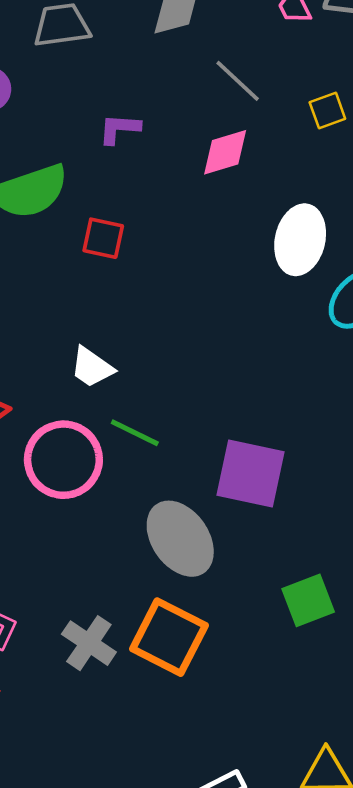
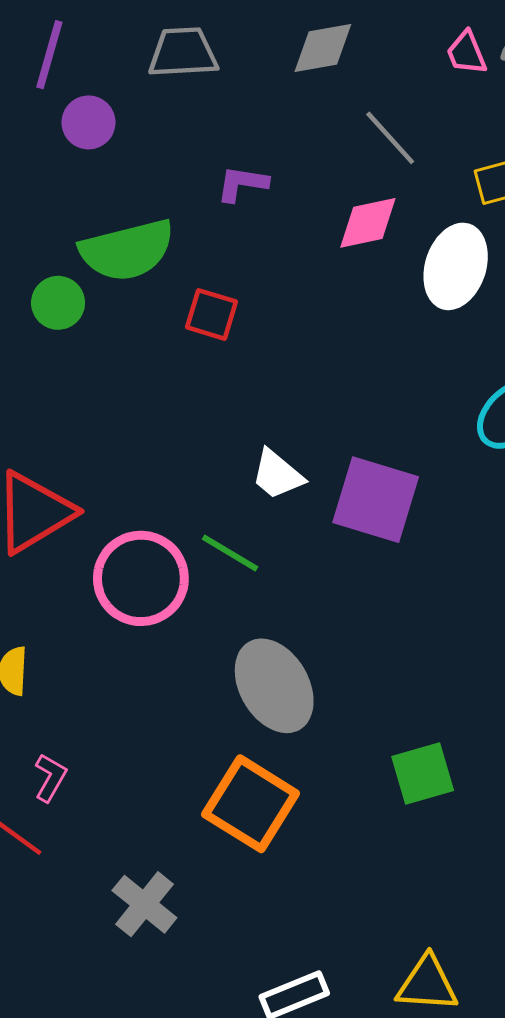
white ellipse: (300, 240) -> (456, 266), moved
white trapezoid: (92, 367) -> (277, 475), moved
purple square: (250, 474) -> (376, 500), moved
gray cross: (89, 643) -> (144, 904), moved

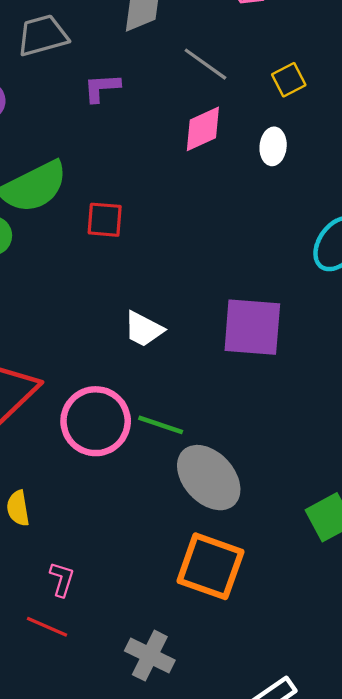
purple L-shape: (242, 184) -> (102, 88), moved
white ellipse: (456, 266) -> (273, 146), size x0.6
white trapezoid: (277, 475) -> (144, 329), moved
green line: (230, 553) -> (161, 425), moved

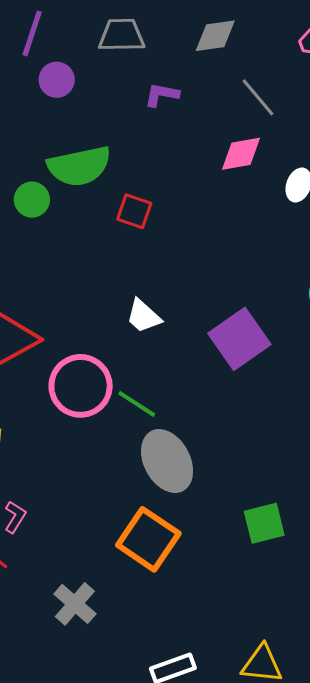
purple square: (252, 327) -> (239, 339), turned 36

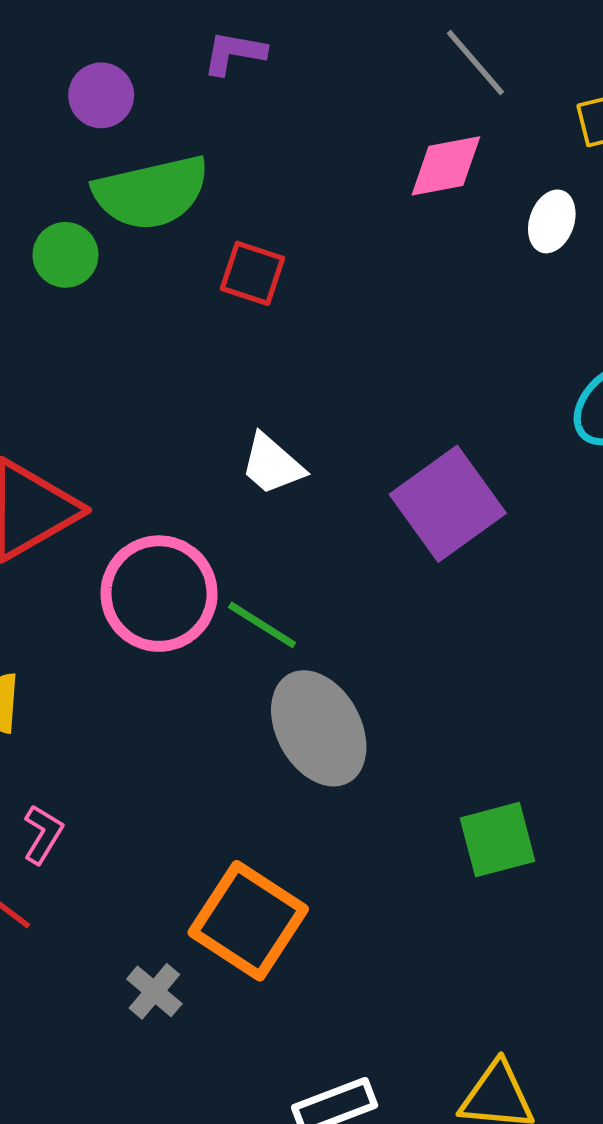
purple circle: (57, 80) -> (101, 95), moved
purple L-shape: (162, 95) -> (234, 53), moved
orange square: (148, 539) -> (248, 921), moved
gray cross: (75, 604) -> (154, 991), size x0.7

